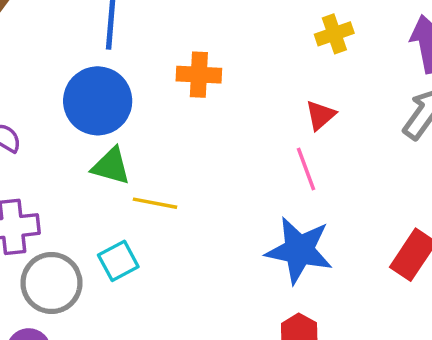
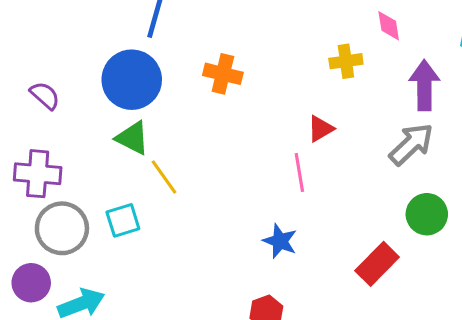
yellow line: (155, 203) -> (164, 177), turned 33
blue star: (299, 250) -> (280, 241), size x0.6

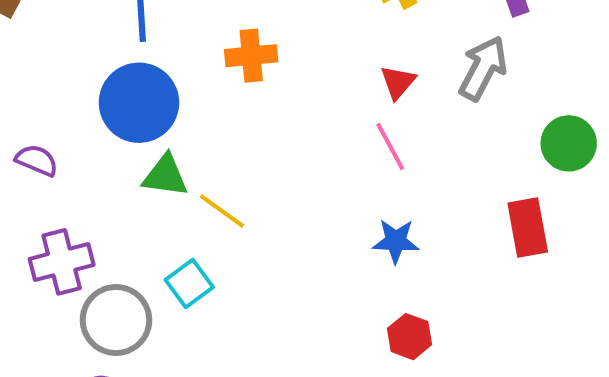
gray arrow: (411, 144) -> (483, 68), moved
red rectangle: (377, 264) -> (528, 227), turned -36

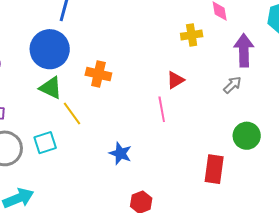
orange cross: (251, 56) -> (98, 74), moved
gray arrow: (483, 68) -> (232, 85), moved, size x0.6
blue star: (396, 241) -> (120, 153), moved

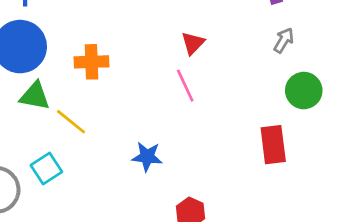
gray arrow: (232, 85) -> (284, 40), moved

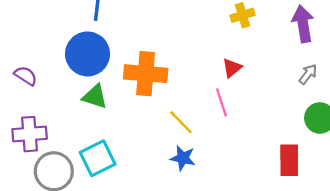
orange cross: (92, 62) -> (146, 74), size x1.5
yellow line: (71, 122) -> (181, 122), moved
cyan square: (46, 169) -> (98, 158), size x1.4

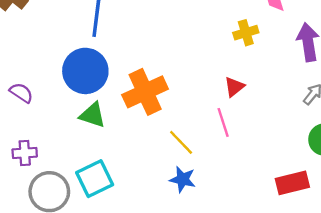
orange cross: (146, 74) -> (145, 92), turned -30
purple cross: (30, 134) -> (25, 153), size x0.7
red rectangle: (289, 160) -> (292, 183), turned 76

